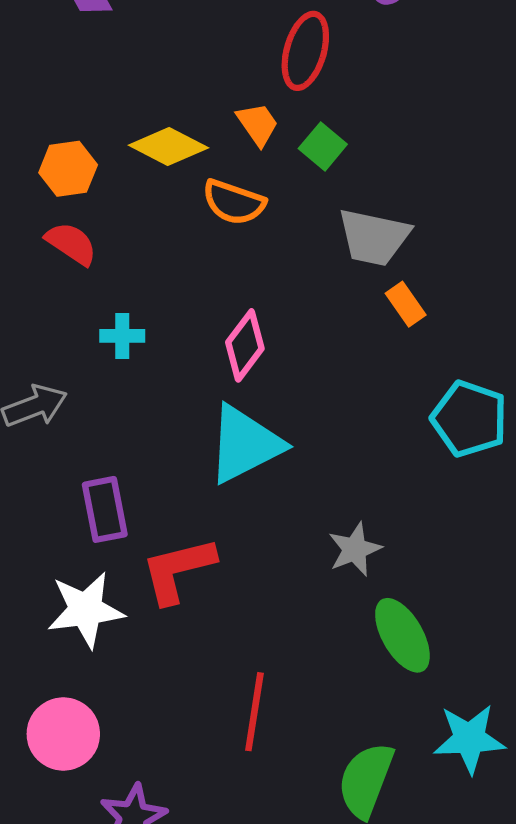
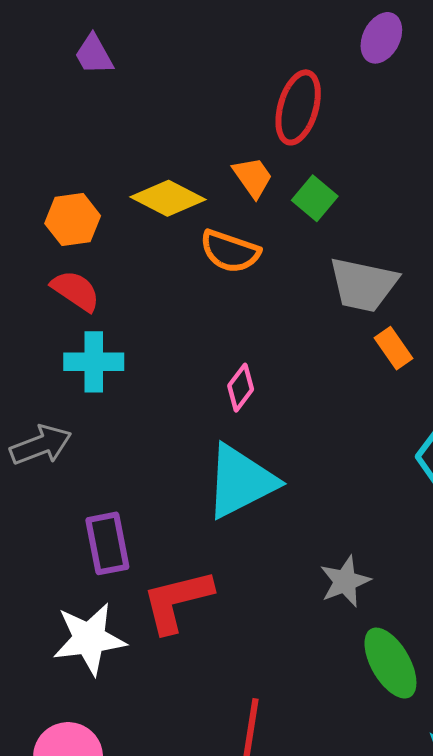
cyan cross: (122, 336) -> (94, 362), moved, size x1.4
pink diamond: (245, 345) -> (241, 388), size x0.7

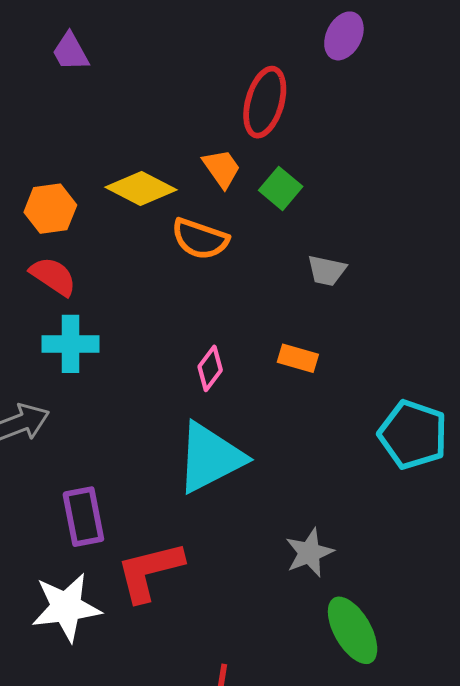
gray trapezoid: (363, 285) -> (327, 271), size x0.6
orange rectangle: (393, 348) -> (298, 358), moved, turned -39

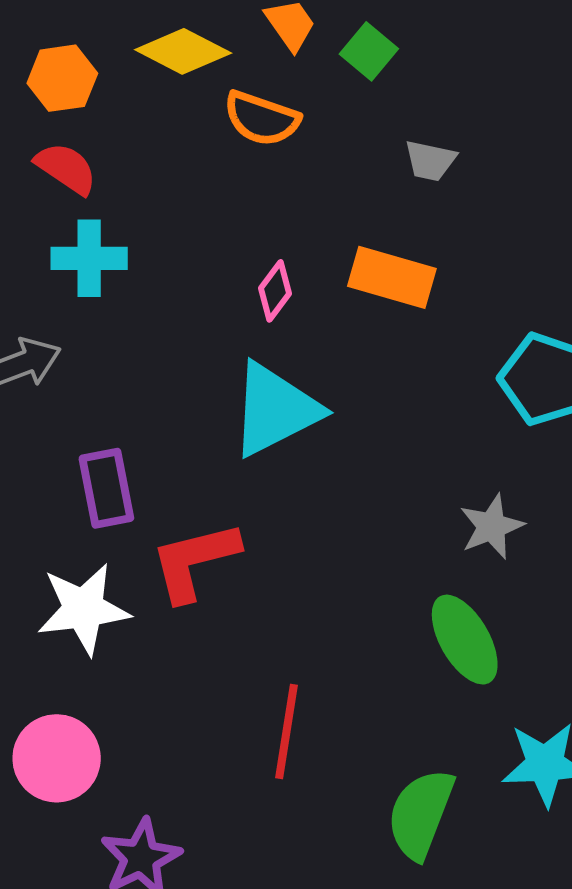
orange rectangle: (298, 358) -> (392, 277), size x1.6
gray star: (309, 553) -> (491, 527), moved

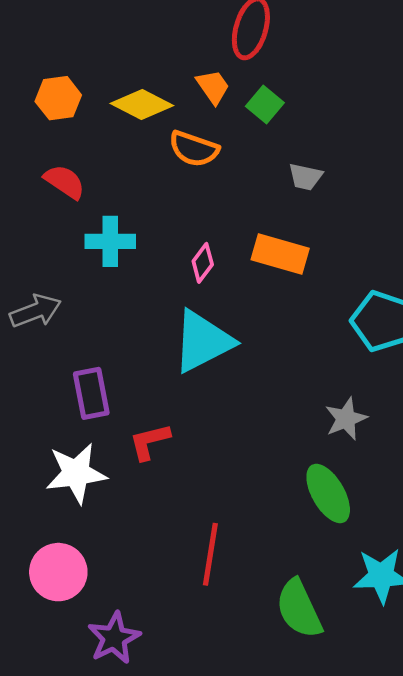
orange hexagon: (62, 78) -> (58, 98), moved
cyan cross: (89, 258) -> (110, 241), moved
red L-shape: (195, 561) -> (150, 442), size x0.7
green semicircle: (421, 814) -> (299, 609), turned -46

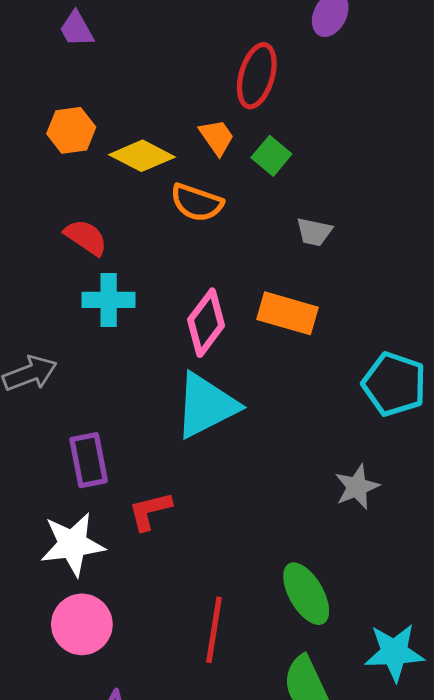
orange hexagon: (58, 98) -> (71, 130), moved
red semicircle: (65, 182) -> (86, 237), moved
pink diamond: (203, 263) -> (206, 323), size x1.6
green ellipse: (328, 493) -> (306, 594), moved
pink circle: (58, 572) -> (82, 624), moved

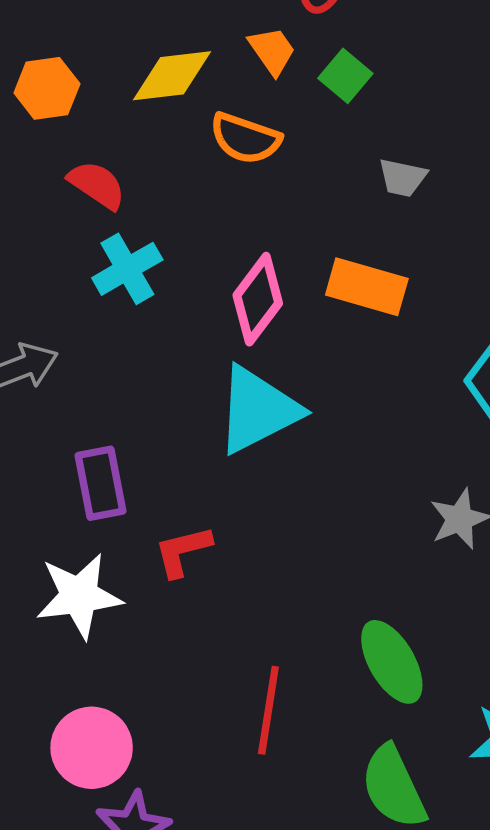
orange hexagon: (71, 130) -> (47, 88), moved
yellow diamond: (142, 156) -> (172, 76), turned -34
cyan cross: (109, 300) -> (127, 269), turned -30
pink circle: (82, 624) -> (92, 748), moved

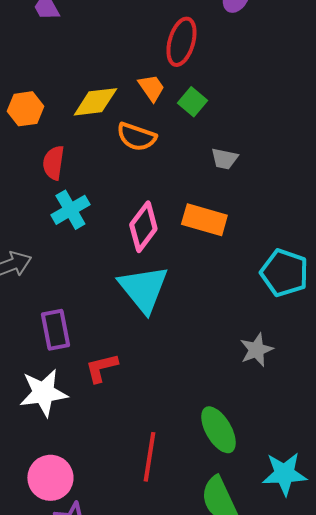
red semicircle: (97, 185) -> (53, 163), turned -116
cyan triangle: (258, 410) -> (143, 289), turned -42

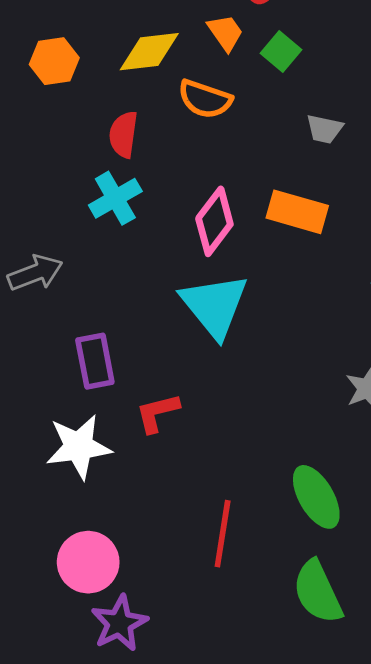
red semicircle: (53, 163) -> (123, 134), moved

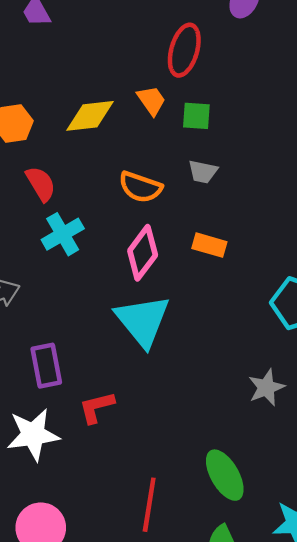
green square: (281, 52) -> (196, 116), turned -36
orange semicircle: (205, 99) -> (140, 187), moved
gray trapezoid: (324, 129) -> (203, 172), moved
red semicircle: (123, 134) -> (41, 184), moved, turned 141
orange rectangle: (297, 212) -> (209, 245), size x0.7

